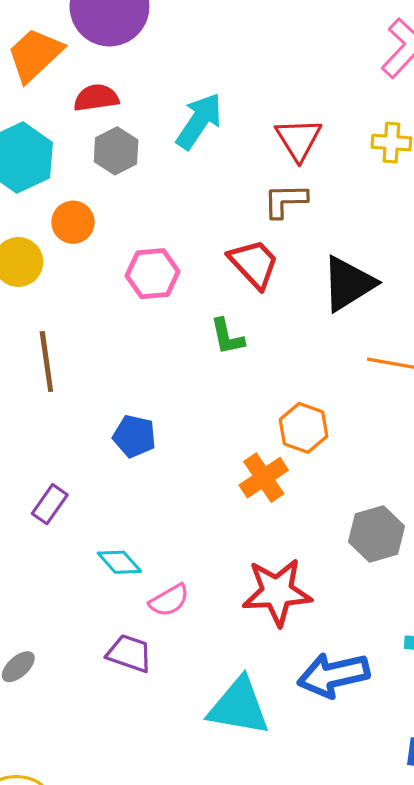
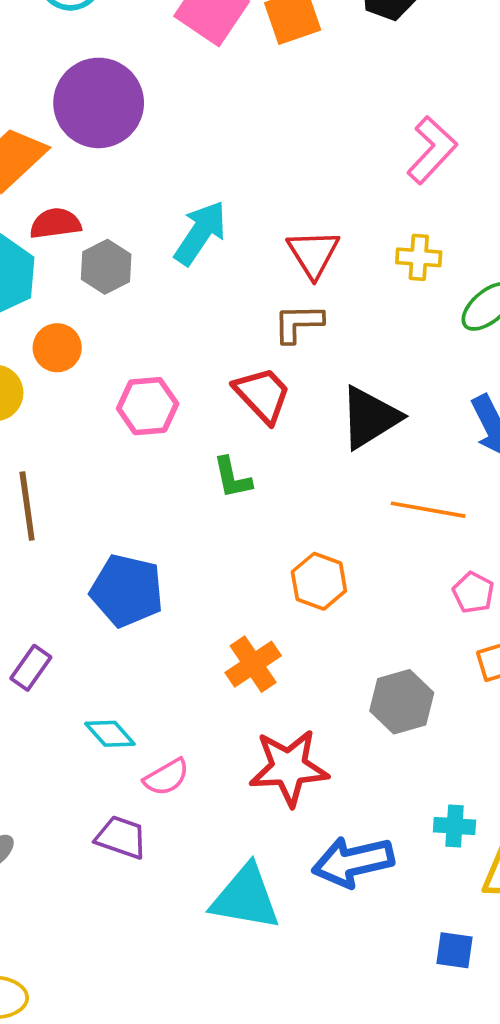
red semicircle: (96, 98) -> (55, 223), moved
blue pentagon: (134, 436) -> (127, 591), size x1.5
orange cross: (264, 478) -> (253, 664), moved

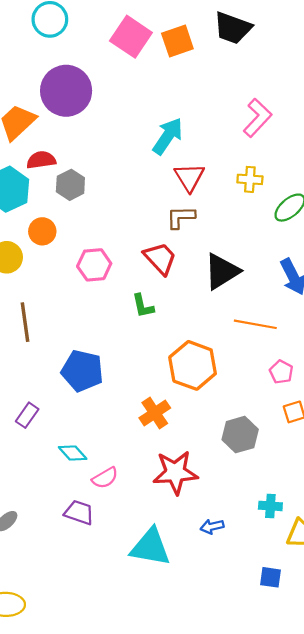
cyan arrow: (200, 233) -> (168, 136), moved
orange hexagon: (319, 581) -> (193, 365), size x1.5
blue arrow: (353, 862) -> (212, 527), size x0.5

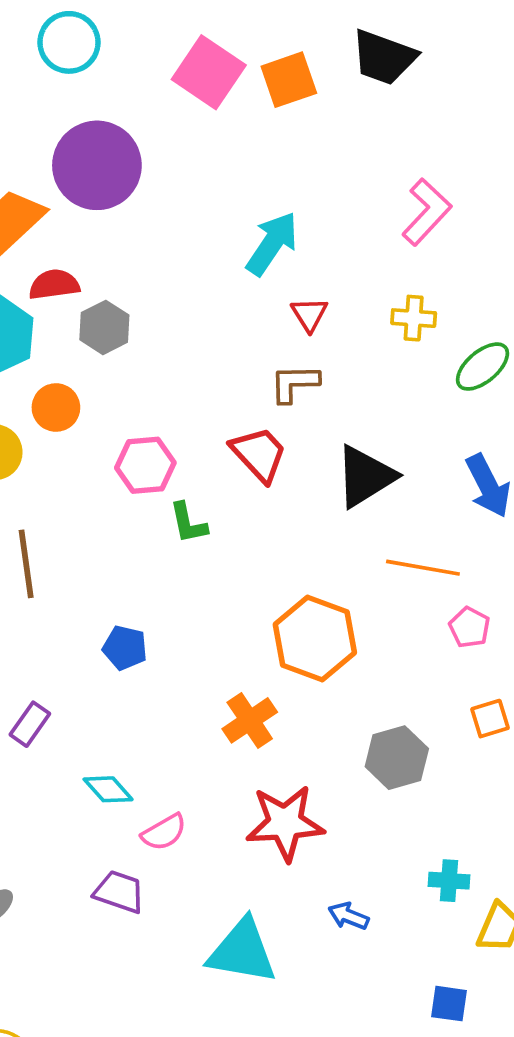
red triangle: (189, 177) -> (309, 314), size x0.7
green L-shape: (143, 306) -> (188, 523), moved
blue pentagon: (82, 371) -> (125, 648), size x0.6
pink pentagon: (281, 372) -> (469, 627), moved
blue arrow: (212, 527) -> (348, 916), turned 35

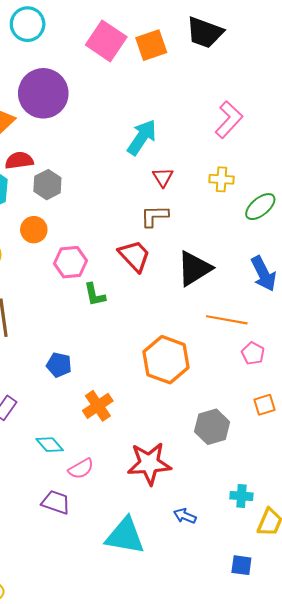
orange circle: (56, 408) -> (34, 230), moved
orange cross: (250, 720) -> (98, 406), moved

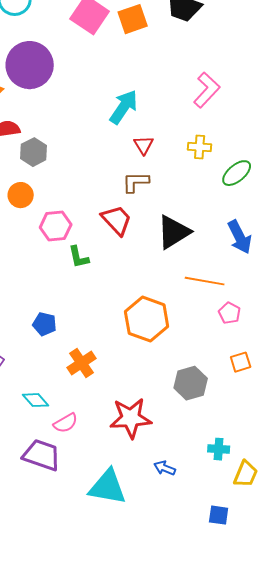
purple trapezoid: (56, 502) -> (42, 455), size x1.4

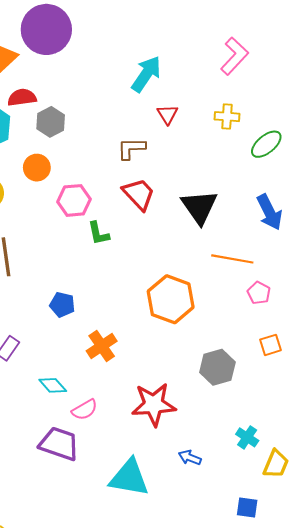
brown L-shape: (136, 182) -> (131, 148), moved
black triangle: (174, 232) -> (199, 207), turned -33
cyan cross: (219, 449) -> (247, 437), turned 30

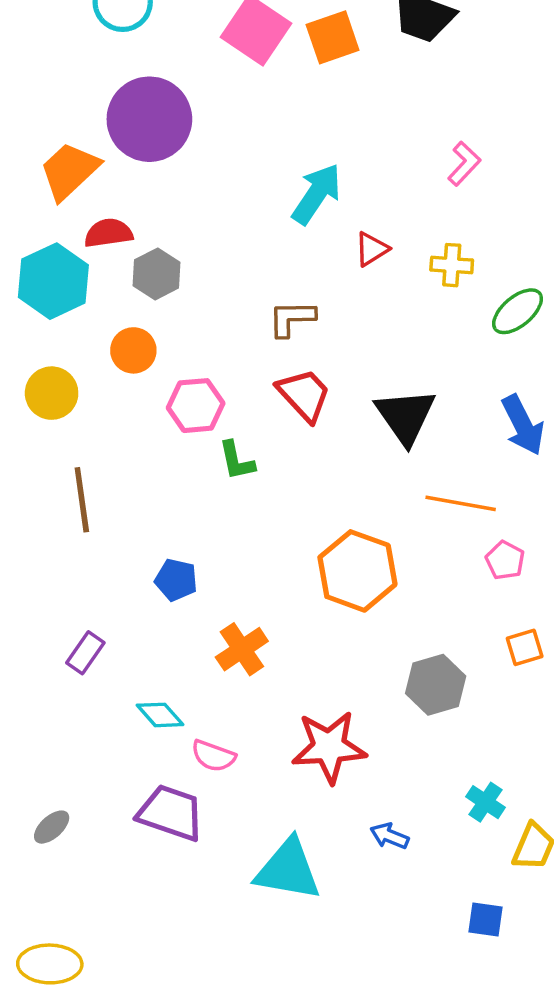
pink L-shape: (234, 56) -> (464, 164), size x0.7
red triangle: (167, 114) -> (372, 249), moved, turned 30
pink semicircle: (85, 410) -> (213, 756), turned 50

